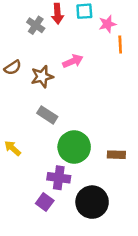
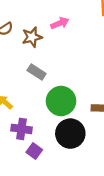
purple cross: (59, 178) -> (21, 129), moved
black circle: (92, 202) -> (70, 134), moved

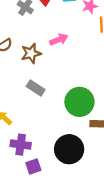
green circle: (61, 101) -> (79, 102), moved
purple square: (34, 151) -> (33, 167), turned 35

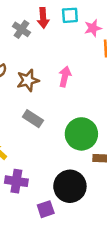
pink arrow: (59, 40) -> (65, 77), moved, turned -54
purple square: (33, 167) -> (46, 209), moved

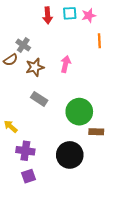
pink star: (93, 28) -> (89, 15), moved
gray cross: (21, 29) -> (23, 45), moved
purple square: (46, 209) -> (29, 176), moved

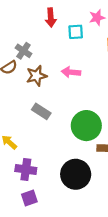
cyan square: (70, 13) -> (76, 32), moved
pink arrow: (66, 64) -> (71, 72), turned -98

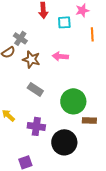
brown star: (36, 76) -> (31, 59), turned 30
purple cross: (26, 170) -> (36, 126), moved

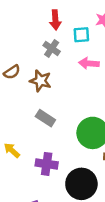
gray cross: (20, 38) -> (52, 48), moved
pink arrow: (60, 56) -> (89, 63), moved

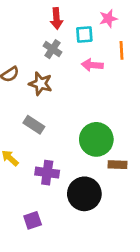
gray rectangle: (45, 118) -> (34, 125), moved

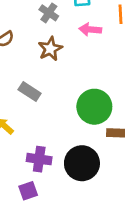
brown star: (41, 84) -> (50, 49), moved, turned 30
purple cross: (47, 173) -> (39, 159), moved

